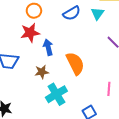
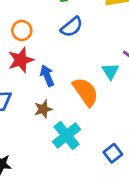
cyan triangle: (97, 14) -> (110, 71), moved

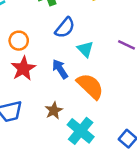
cyan triangle: (110, 71) -> (85, 49), moved
blue arrow: (47, 76) -> (60, 69), moved

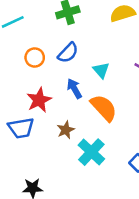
blue semicircle: (65, 28) -> (68, 53), moved
red star: (23, 69) -> (39, 100), moved

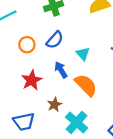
blue trapezoid: (21, 128) -> (24, 122), moved

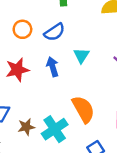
orange semicircle: (86, 85) -> (83, 109), moved
brown star: (55, 105) -> (26, 127), moved

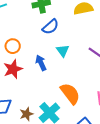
orange circle: (22, 29) -> (13, 46), moved
blue semicircle: (54, 32) -> (50, 27), moved

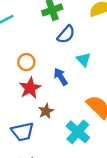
brown star: (26, 114) -> (46, 111), moved

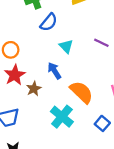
blue arrow: (61, 77) -> (54, 71), moved
brown star: (46, 111) -> (34, 89), moved

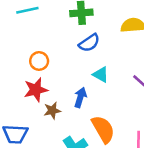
cyan triangle: (66, 46) -> (101, 75), turned -32
blue arrow: (54, 71) -> (80, 97), turned 35

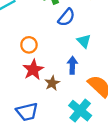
cyan triangle: (101, 75) -> (84, 41), turned 32

